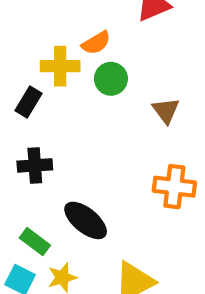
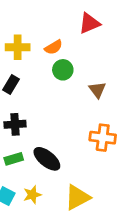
yellow cross: (60, 66) -> (18, 47), moved
green rectangle: (35, 242) -> (14, 159), moved, turned -54

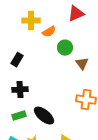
yellow cross: (18, 47) -> (31, 21), moved
green circle: (63, 70) -> (65, 48), moved

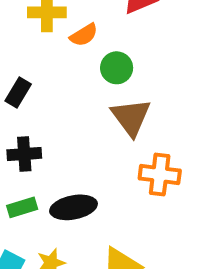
brown triangle: (82, 64) -> (131, 117), moved, size x1.5
black ellipse: (44, 116) -> (74, 207), turned -50

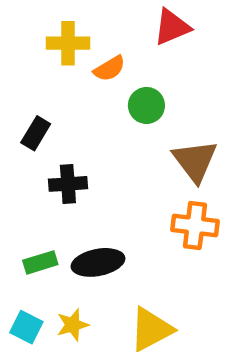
brown triangle: (131, 117) -> (195, 161), moved
black cross: (24, 154) -> (68, 184), moved

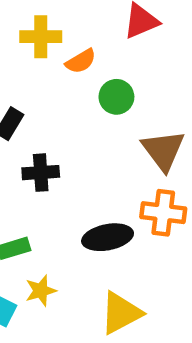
black ellipse: (98, 262) -> (108, 237), moved
yellow star: (73, 325) -> (41, 291), moved

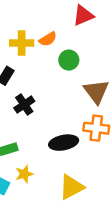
yellow cross: (41, 37) -> (22, 43), moved
black cross: (41, 173) -> (24, 105), turned -30

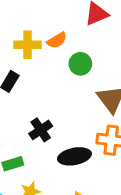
black cross: (24, 105) -> (41, 130), moved

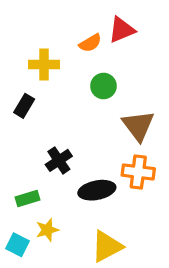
orange semicircle: (57, 40) -> (90, 43), moved

